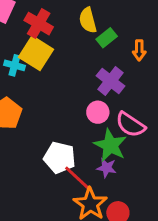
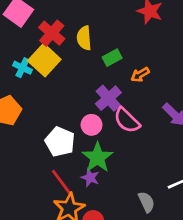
yellow semicircle: (88, 20) -> (84, 38), moved
orange arrow: (139, 50) -> (140, 75), turned 48
pink semicircle: (130, 125) -> (127, 120), moved
white pentagon: (60, 158) -> (60, 142), moved

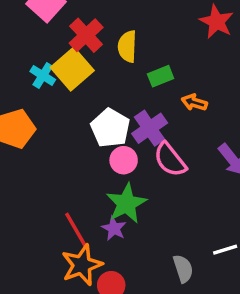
orange arrow: (140, 75) -> (194, 102), turned 42
white pentagon: (60, 142) -> (110, 128), moved

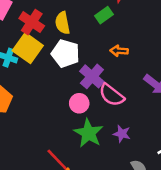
green rectangle: (161, 76) -> (104, 15), moved
white pentagon: (110, 128) -> (65, 53), moved
purple star: (114, 228) -> (122, 134), moved

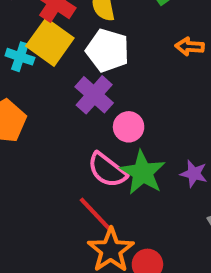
purple cross: (92, 76) -> (94, 95), moved
pink semicircle: (112, 95) -> (107, 170), moved

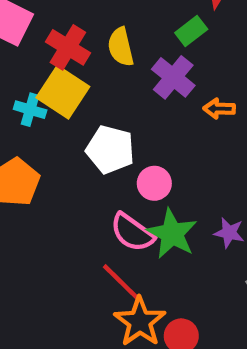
orange arrow: (190, 47) -> (219, 109), moved
white pentagon: (108, 50) -> (110, 150), moved
purple cross: (94, 95) -> (173, 77), moved

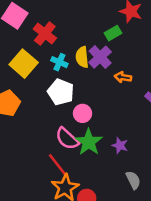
yellow semicircle: (121, 47) -> (82, 57), moved
yellow square: (63, 92) -> (24, 64), moved
cyan cross: (30, 110) -> (59, 62), moved

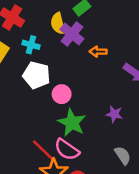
yellow semicircle: (82, 57) -> (58, 24), moved
pink semicircle: (67, 139) -> (67, 150), moved
purple star: (120, 145) -> (114, 114), moved

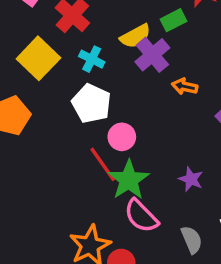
yellow semicircle: (58, 24) -> (135, 36), turned -115
red line: (43, 150) -> (103, 164), moved
pink semicircle: (67, 150) -> (141, 216), moved

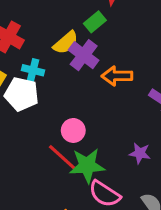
orange arrow: (185, 87) -> (117, 76), size x1.4
white pentagon: (91, 103) -> (22, 94), moved
green star: (129, 180) -> (87, 166), turned -30

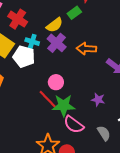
purple cross: (84, 55) -> (57, 43), moved

